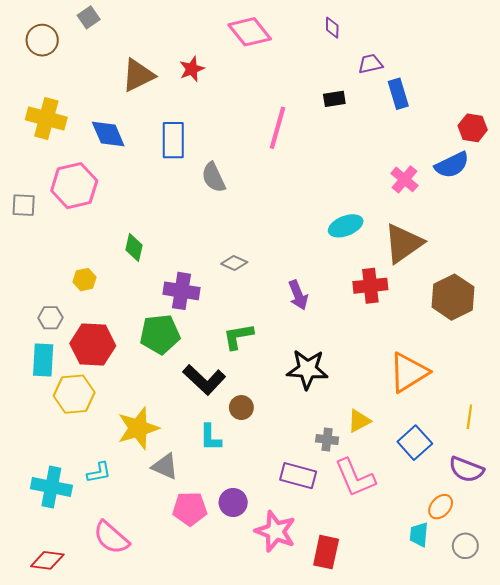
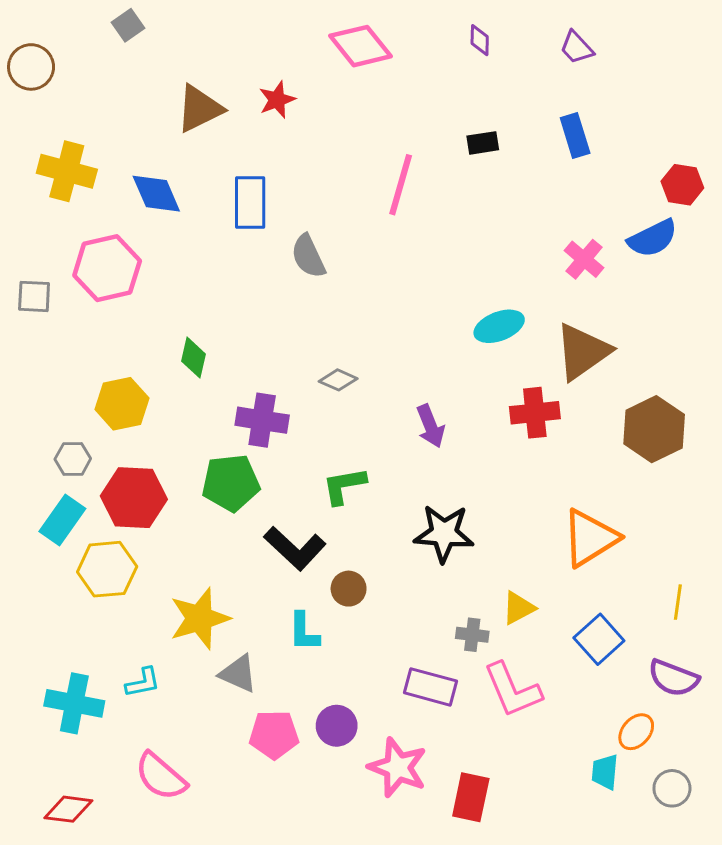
brown circle: (42, 40) -> (31, 67), moved
purple trapezoid: (370, 64) -> (577, 48), moved, turned -120
yellow hexagon: (84, 280) -> (122, 404), size x1.6
cyan rectangle: (43, 360) -> (62, 520), turned 32

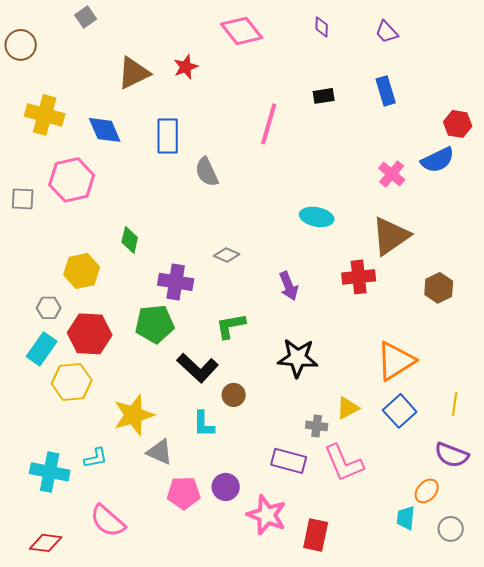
cyan ellipse: (499, 326) -> (317, 217), moved, turned 32
brown hexagon: (654, 429) -> (439, 288), size x0.7
blue square: (599, 639) -> (400, 411), moved

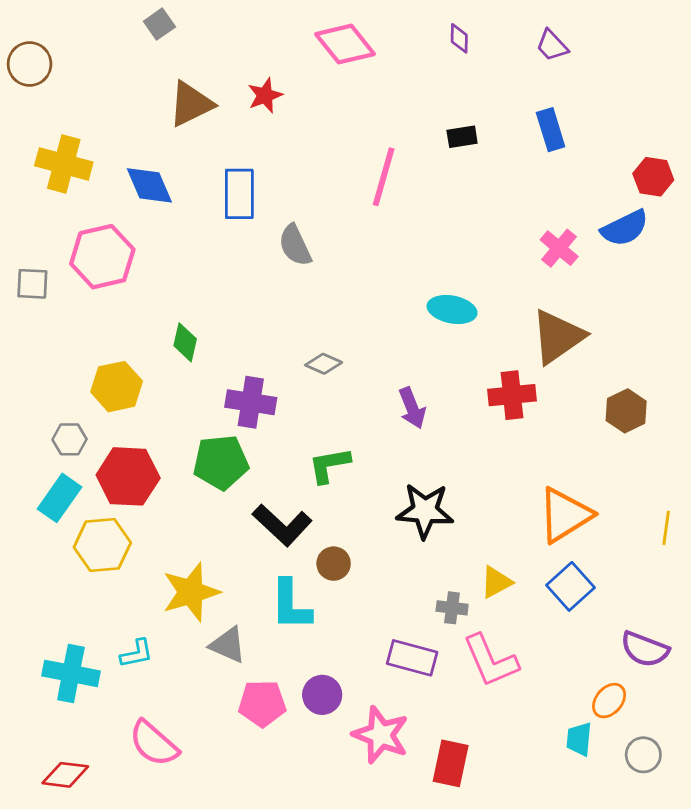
gray square: (86, 17) -> (159, 24), moved
yellow line: (455, 404) -> (666, 528), moved
cyan L-shape: (204, 424) -> (291, 605), size x1.4

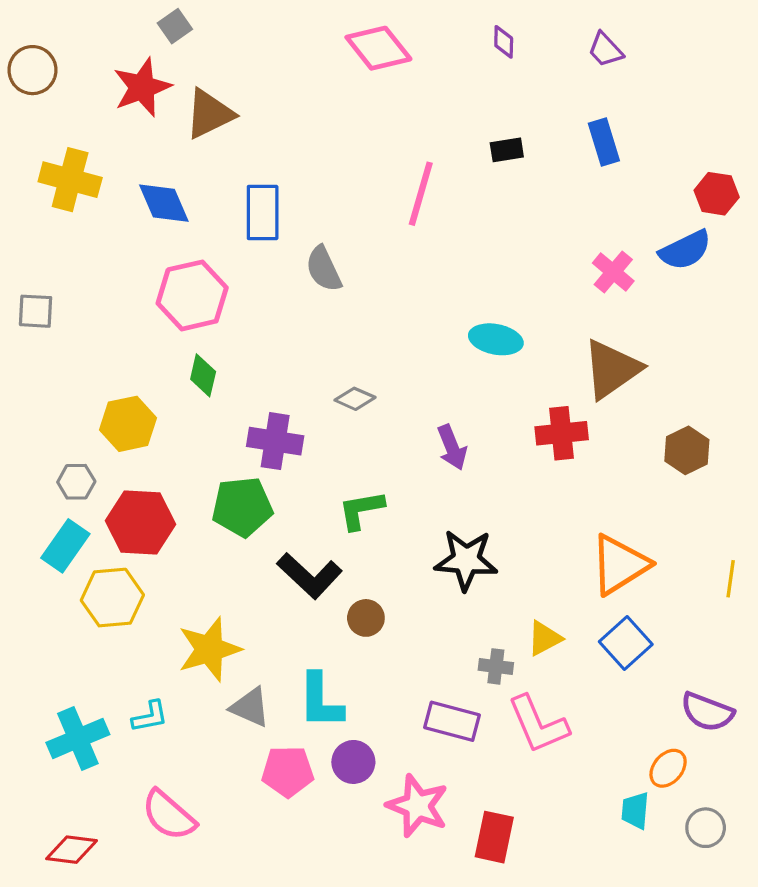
red star: (265, 95) -> (142, 87), moved, size x1.5
pink hexagon: (102, 257) -> (192, 295), moved
cyan L-shape: (291, 605) -> (321, 701), moved
cyan cross: (71, 673) -> (78, 738), turned -34

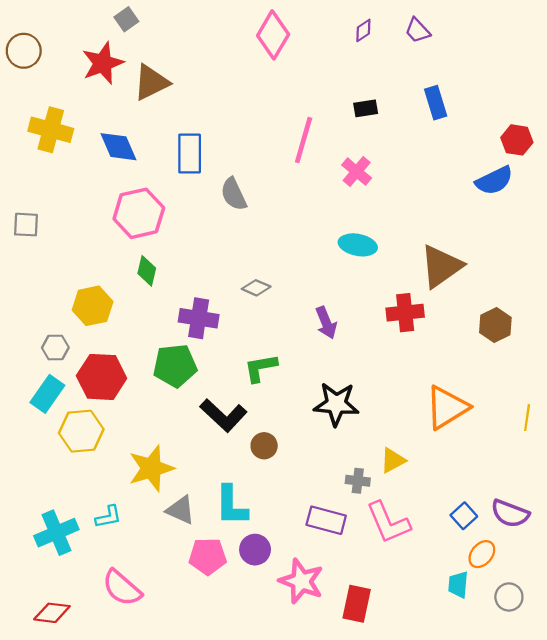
purple diamond: (504, 42) -> (363, 30), turned 55
pink diamond: (378, 48) -> (273, 35), turned 69
purple trapezoid: (605, 50) -> (418, 30), moved
pink cross: (613, 272) -> (357, 172), moved
blue square: (626, 643) -> (464, 516), moved, size x0.7

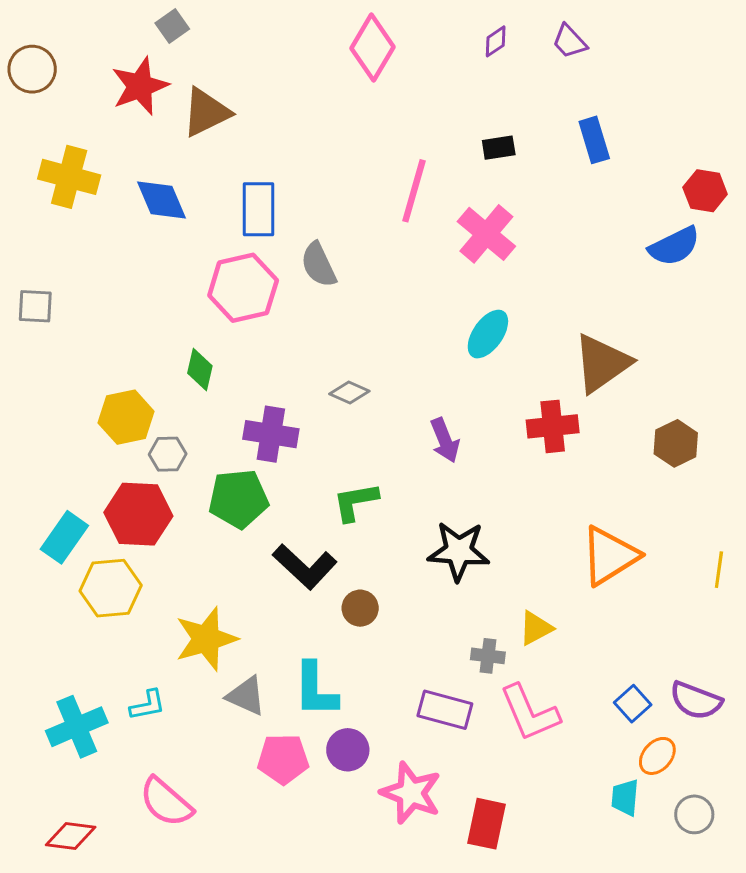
pink cross: (357, 172) -> (486, 234), size x1.4
pink hexagon: (139, 213) -> (243, 288), moved
cyan ellipse: (358, 245) -> (488, 334), turned -66
gray hexagon: (55, 348) -> (168, 454), moved

